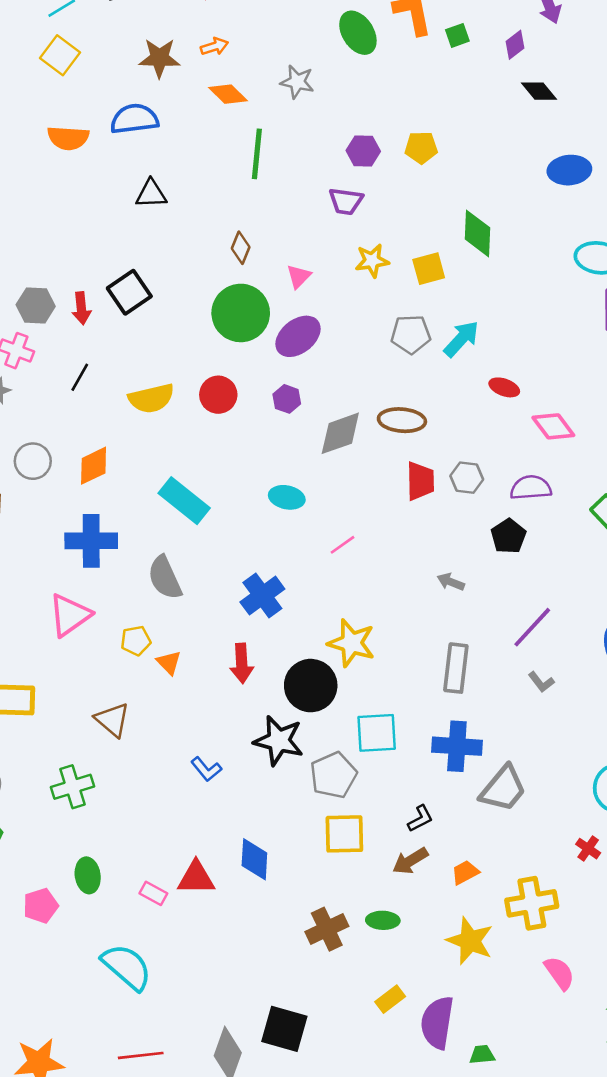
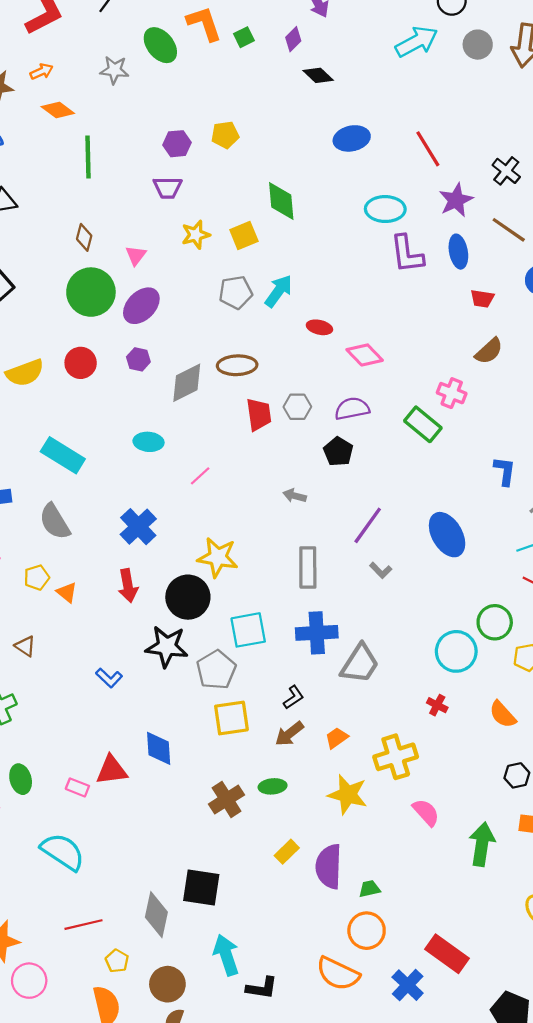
gray star: (297, 82) -> (114, 70), moved
brown triangle: (112, 720) -> (25, 646), size x0.7

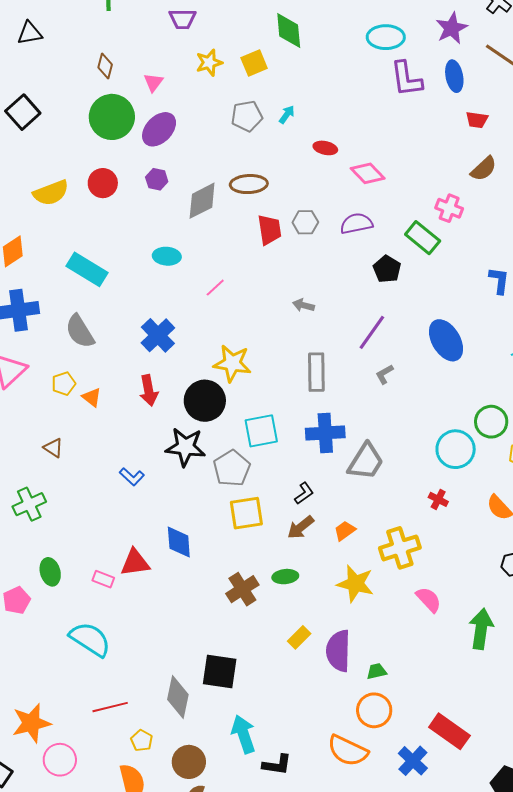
cyan arrow: (279, 291) -> (287, 114), size x0.6
black pentagon: (338, 452) -> (387, 269), moved
gray L-shape: (381, 570) -> (384, 374), turned 105

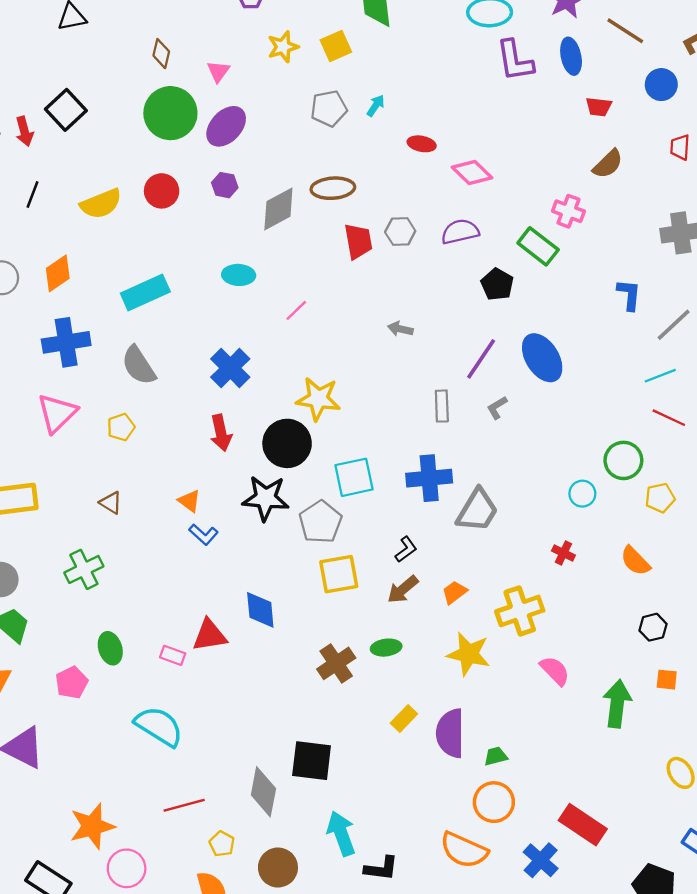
cyan rectangle: (87, 269) -> (145, 292), turned -54
blue ellipse: (446, 340) -> (542, 358), moved
gray rectangle: (316, 372) -> (442, 406), moved, size x0.7
orange triangle: (92, 397) -> (189, 501), moved
cyan circle: (456, 449) -> (582, 494), size x0.6

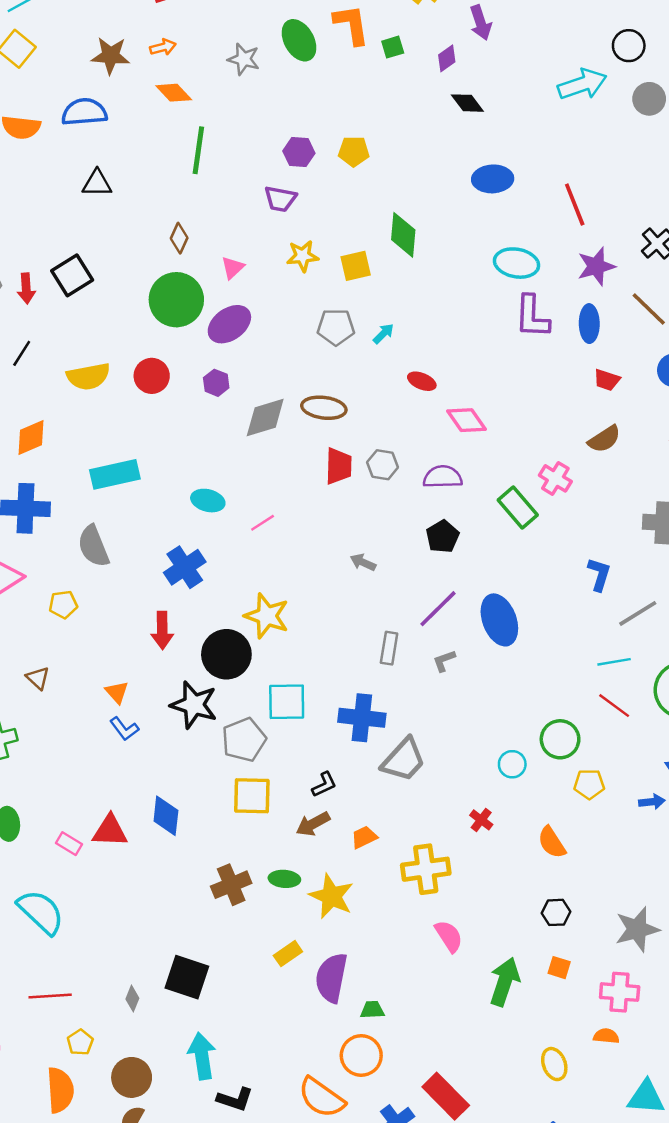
cyan ellipse: (239, 275) -> (208, 501), moved
black pentagon: (497, 284) -> (443, 537), moved
yellow star: (468, 654) -> (331, 896), moved
gray diamond: (263, 792) -> (132, 999), size x0.5

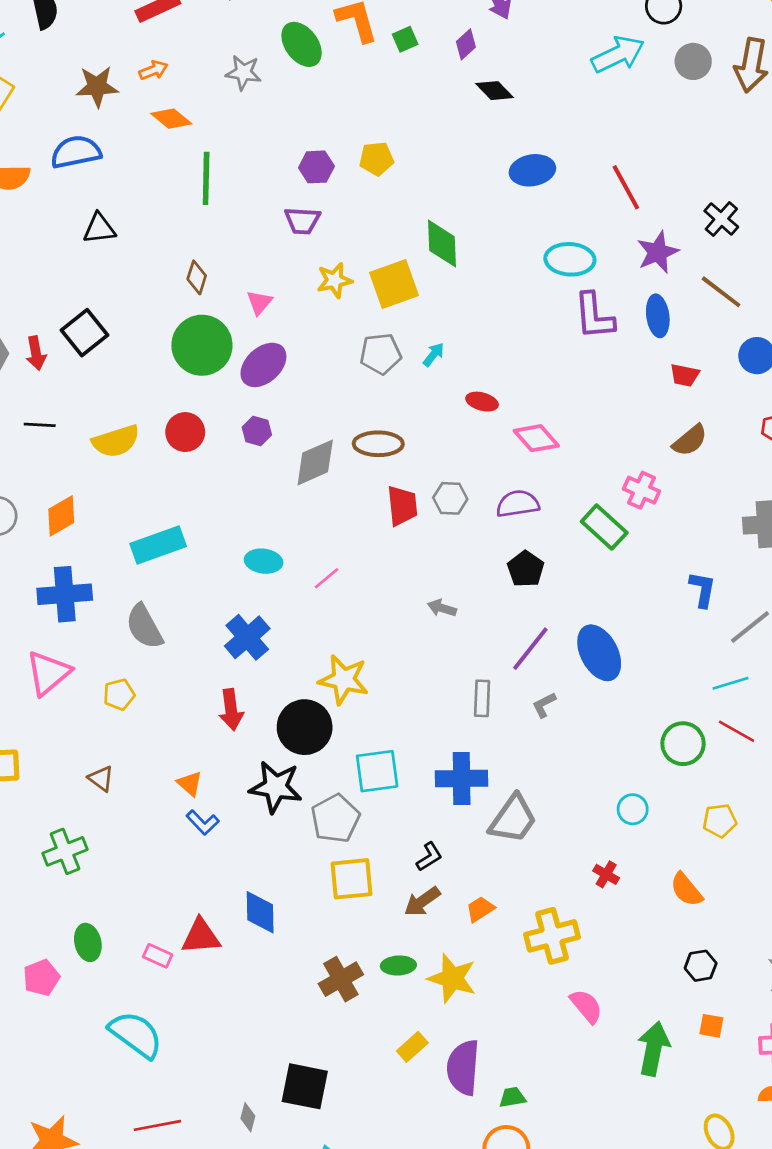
yellow square: (356, 266) -> (394, 284), size x1.4
black line: (22, 353) -> (40, 425), turned 68
green circle: (560, 739) -> (683, 744), moved

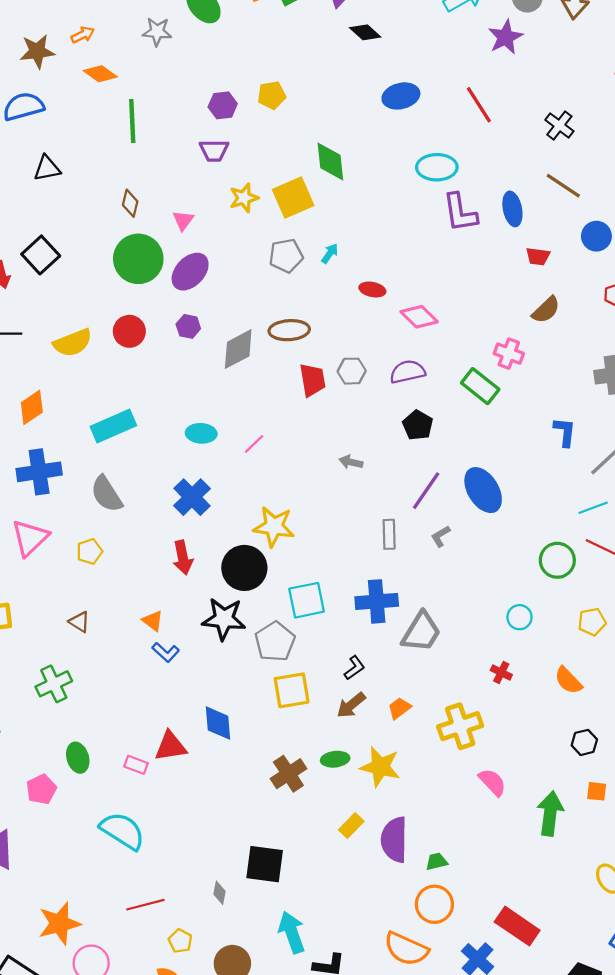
purple star: (658, 252) -> (505, 37), moved

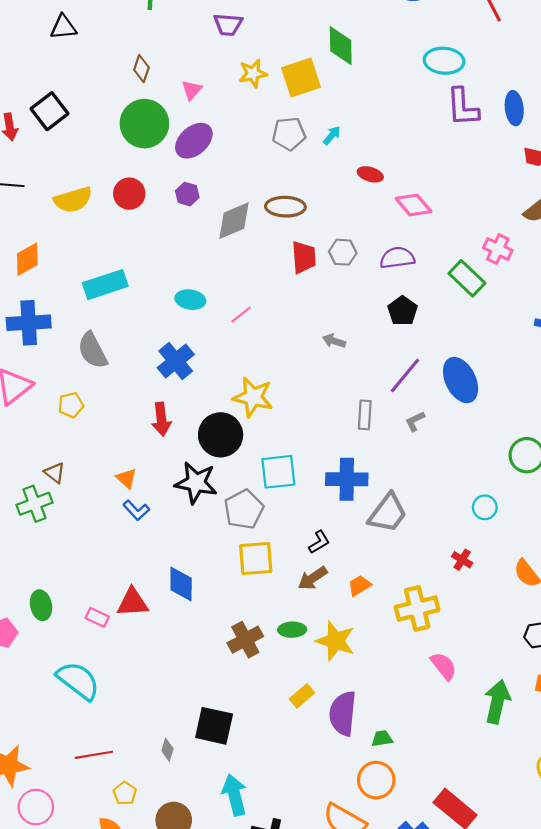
green cross: (54, 684) -> (34, 504), moved

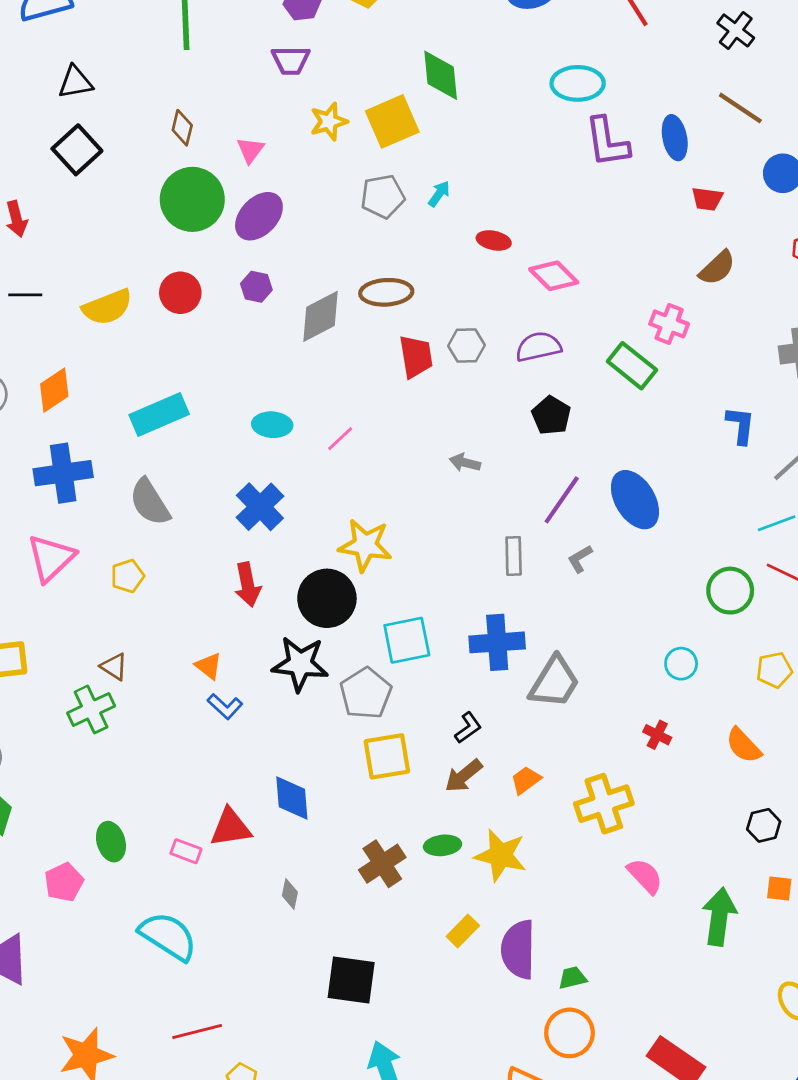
black square: (50, 111) -> (77, 150), moved
gray diamond: (167, 750) -> (290, 894), moved

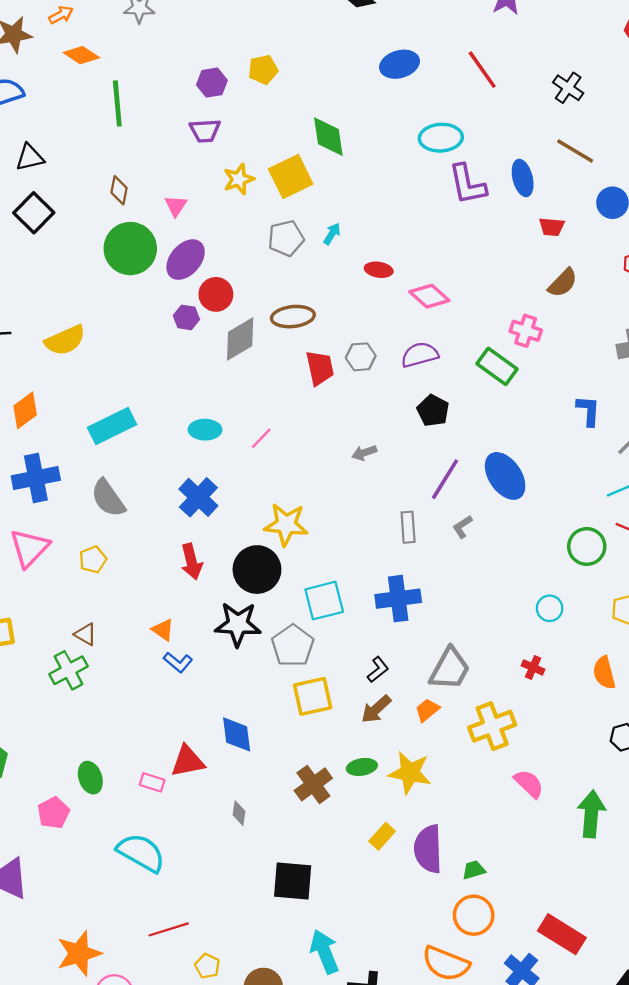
red circle: (180, 293) -> (216, 294), moved
gray arrow: (465, 463) -> (364, 453), turned -30
gray trapezoid: (554, 682) -> (450, 669), moved
orange semicircle: (744, 745) -> (604, 673), turned 32

